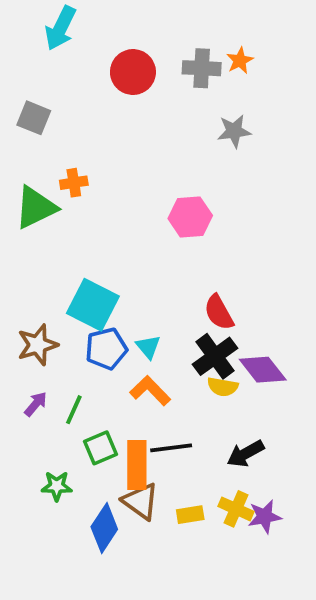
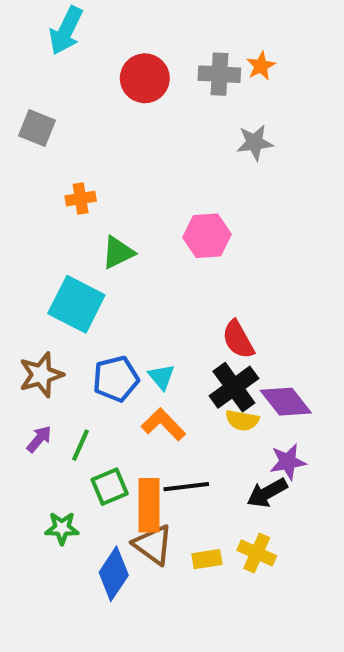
green triangle: (36, 207) -> (118, 252), moved, size x0.7
cyan square: (93, 305) -> (76, 304), moved
purple star: (265, 517) -> (288, 462), moved

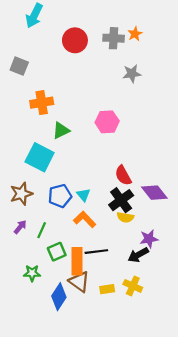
orange cross: (81, 199) -> (42, 103), size x1.5
purple diamond: (286, 402) -> (154, 193), moved

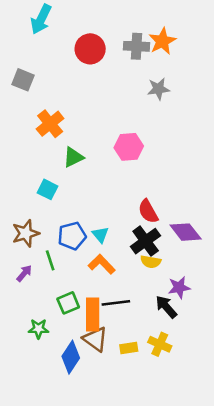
orange star: (135, 34) -> (162, 41), size x1.5
orange cross: (42, 103) -> (50, 124), turned -30
cyan square: (40, 157) -> (48, 189), size x0.6
green line: (42, 230) -> (50, 260), moved, turned -42
black arrow: (138, 255) -> (166, 307), turned 78

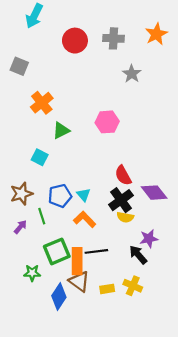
orange star: (162, 41) -> (156, 34), moved
gray star: (158, 89) -> (132, 74), turned -30
green square: (68, 303) -> (57, 251), size x1.4

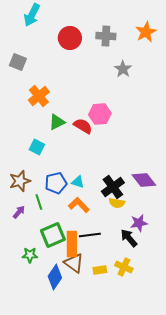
red semicircle: (123, 175) -> (83, 126), moved, turned 150
cyan triangle: (84, 195) -> (78, 182), turned -32

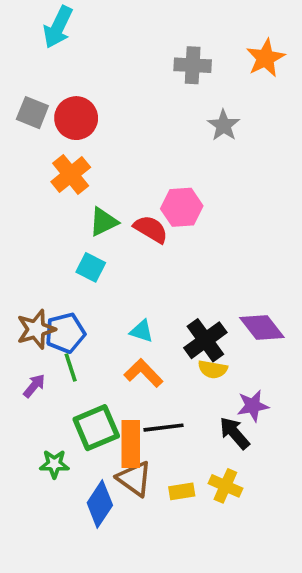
red circle: (70, 38) -> (76, 118), moved
cyan square: (37, 147) -> (91, 267), moved
blue pentagon: (56, 183) -> (65, 333), moved

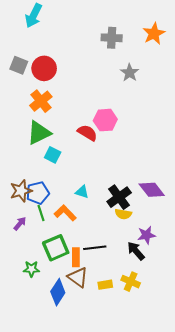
green triangle: (103, 222) -> (39, 133), moved, size x1.4
orange L-shape: (143, 373) -> (65, 213), moved
orange rectangle: (131, 444) -> (76, 257), size x0.7

